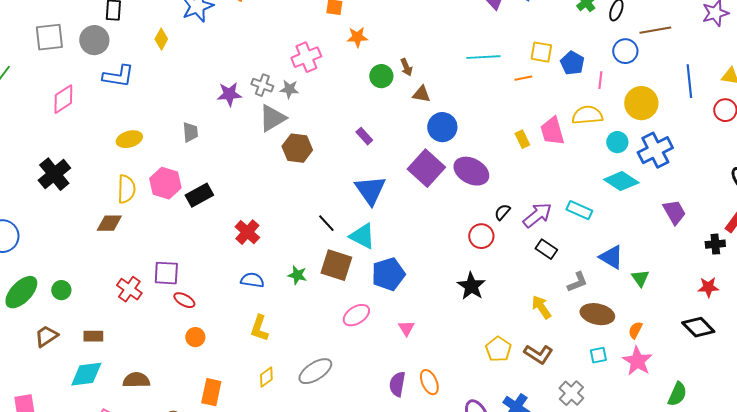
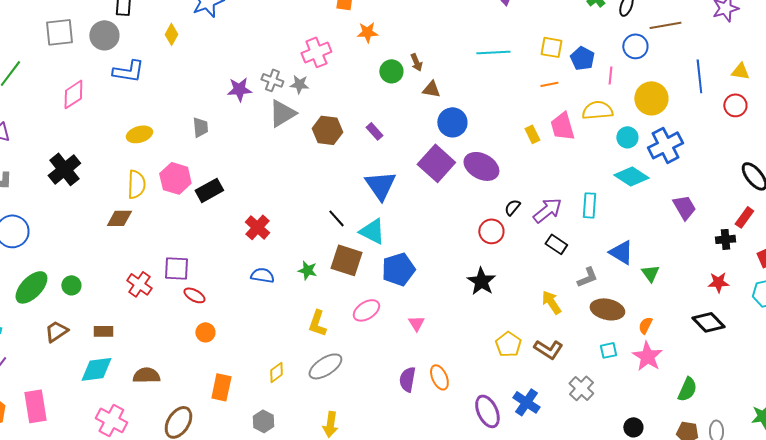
orange line: (523, 78) -> (549, 84), moved
brown hexagon: (297, 148) -> (327, 130), moved
cyan rectangle: (579, 210) -> (589, 205), turned 70
yellow L-shape: (259, 328) -> (317, 323), moved

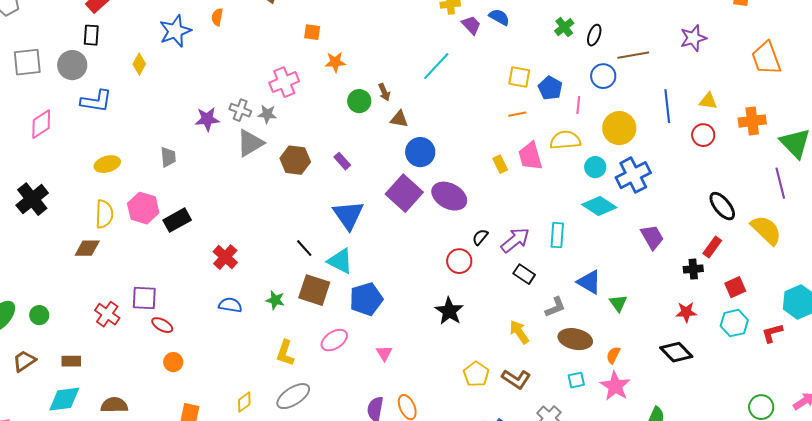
cyan line: (493, 52) -> (436, 66), moved, turned -44

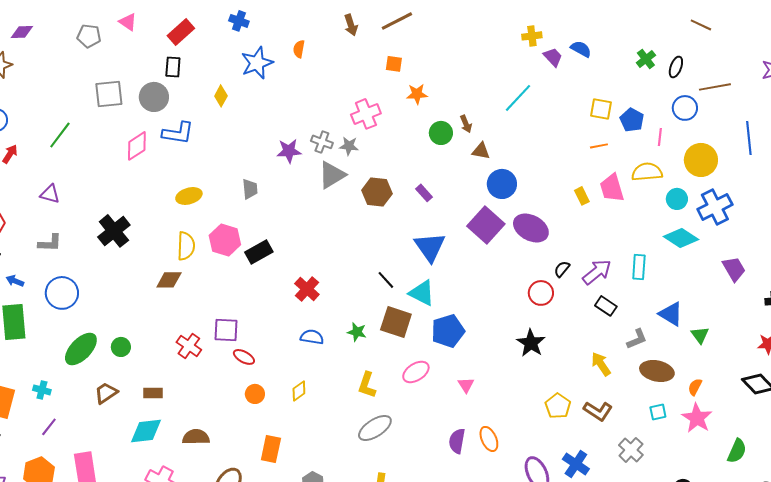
pink diamond: (41, 124) -> (137, 146), moved
yellow diamond: (244, 402) -> (299, 391), moved

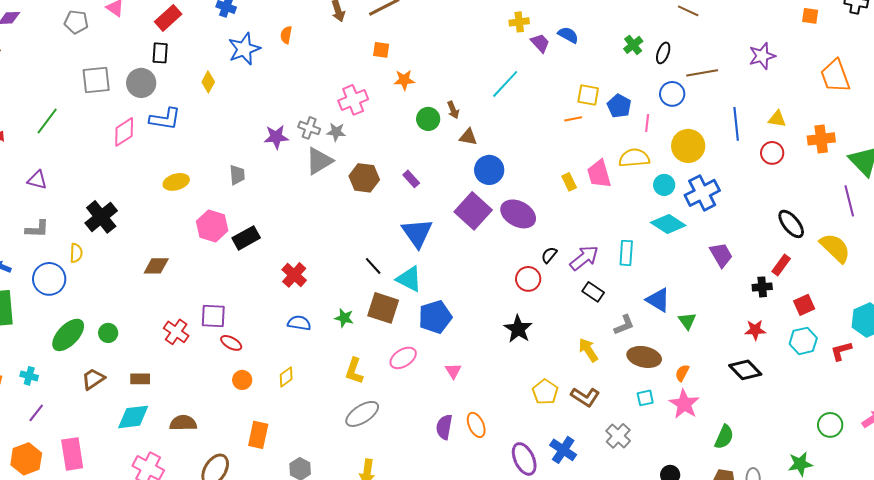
orange line: (599, 146) -> (573, 119), moved
yellow semicircle: (186, 246) -> (76, 253), moved, size x0.7

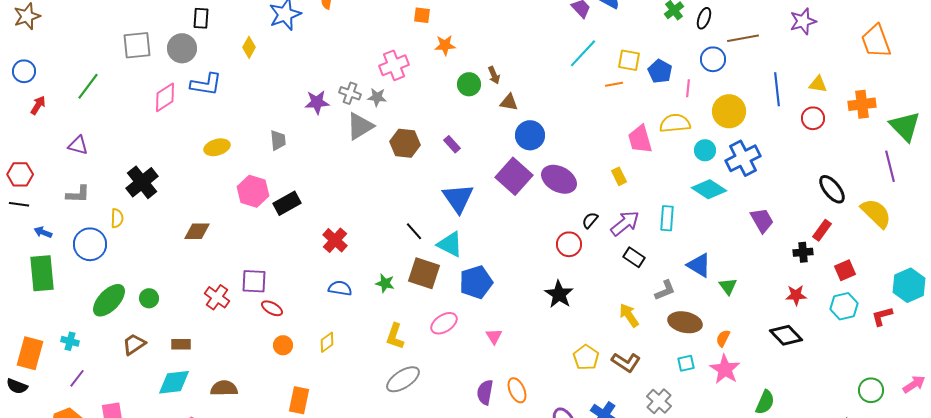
cyan line: (505, 84) -> (583, 53), moved
yellow rectangle: (569, 182) -> (619, 176), moved

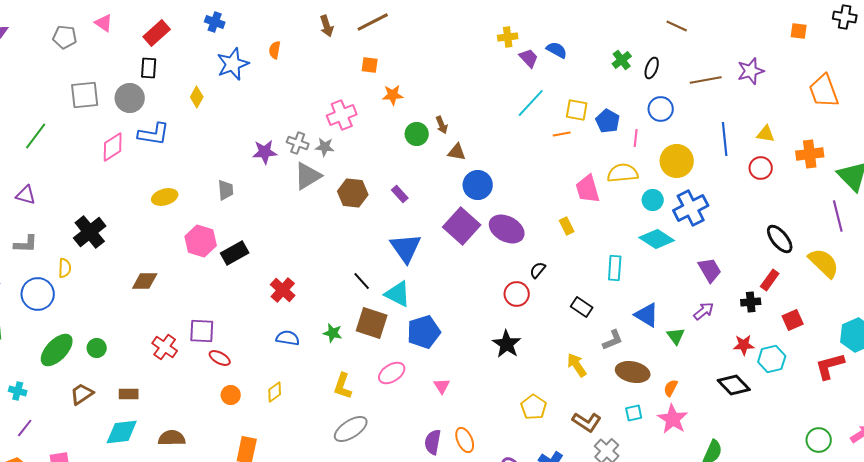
brown line: (743, 38) -> (706, 80), moved
purple arrow: (625, 223) -> (704, 311), moved, size x0.7
cyan hexagon: (844, 306) -> (772, 359), moved
red L-shape: (882, 316) -> (830, 366), size x1.4
brown L-shape: (626, 362) -> (587, 422), moved

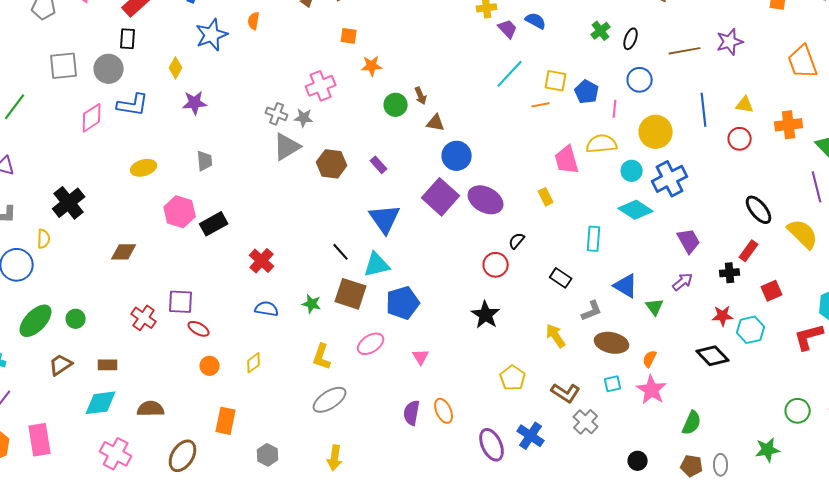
purple star: (265, 152) -> (195, 103), moved
cyan triangle: (398, 294) -> (377, 265), turned -40

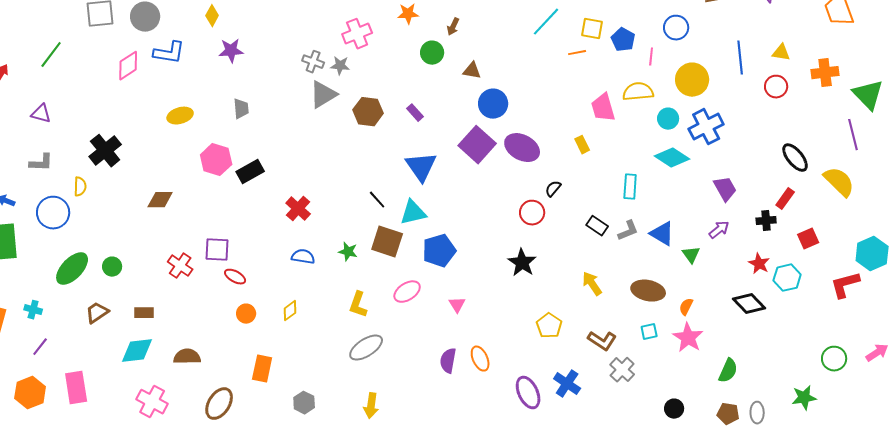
brown arrow: (421, 96) -> (453, 27), moved, turned 48
gray L-shape: (592, 311) -> (628, 231), moved
red star: (723, 316) -> (759, 264), turned 30

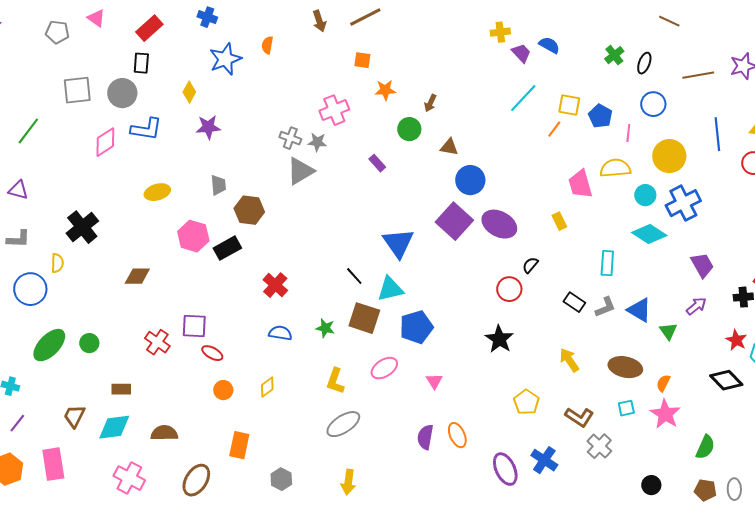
orange line: (577, 53) -> (554, 129), turned -42
brown hexagon: (368, 112) -> (249, 210), moved
purple rectangle: (415, 113) -> (377, 163), moved
brown trapezoid: (97, 313) -> (74, 416), moved, turned -30

